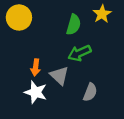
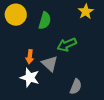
green semicircle: (74, 25) -> (45, 21), moved
gray semicircle: (90, 92) -> (76, 87), moved

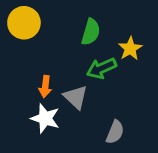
yellow star: (86, 12) -> (130, 49), moved
green semicircle: (45, 21) -> (91, 32), moved

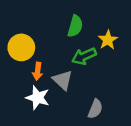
yellow circle: (24, 23) -> (21, 47), moved

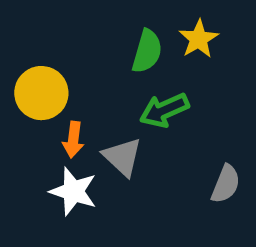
yellow star: (108, 40) -> (199, 39), moved
gray semicircle: (95, 109) -> (226, 184), moved

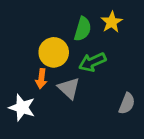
yellow circle: (41, 93) -> (54, 52), moved
white star: (73, 191) -> (22, 108), moved

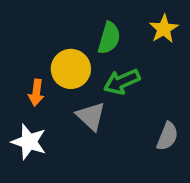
yellow star: (112, 22) -> (164, 29), moved
orange arrow: (41, 79) -> (36, 93), moved

